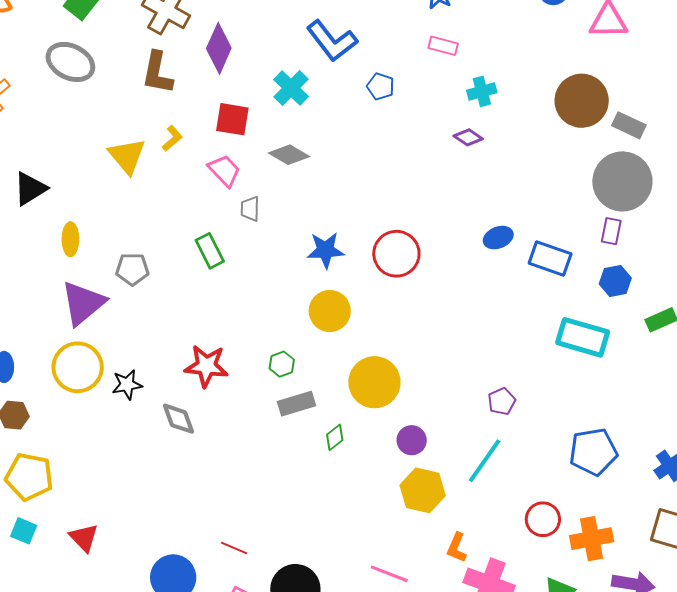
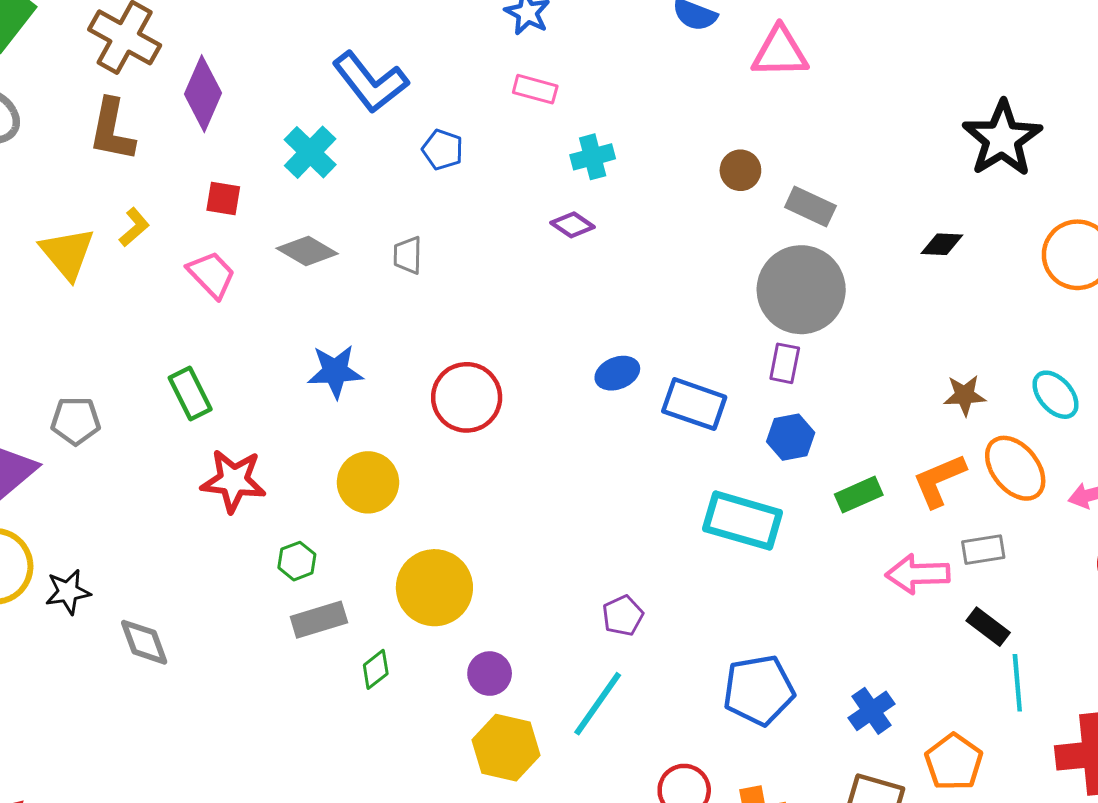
brown circle: (582, 101) -> (740, 170), size x0.5
red square: (232, 119) -> (223, 199), size x0.7
gray trapezoid: (250, 209) -> (408, 255), moved
blue star: (326, 250) -> (335, 371), moved
red star: (206, 366) -> (234, 481), moved

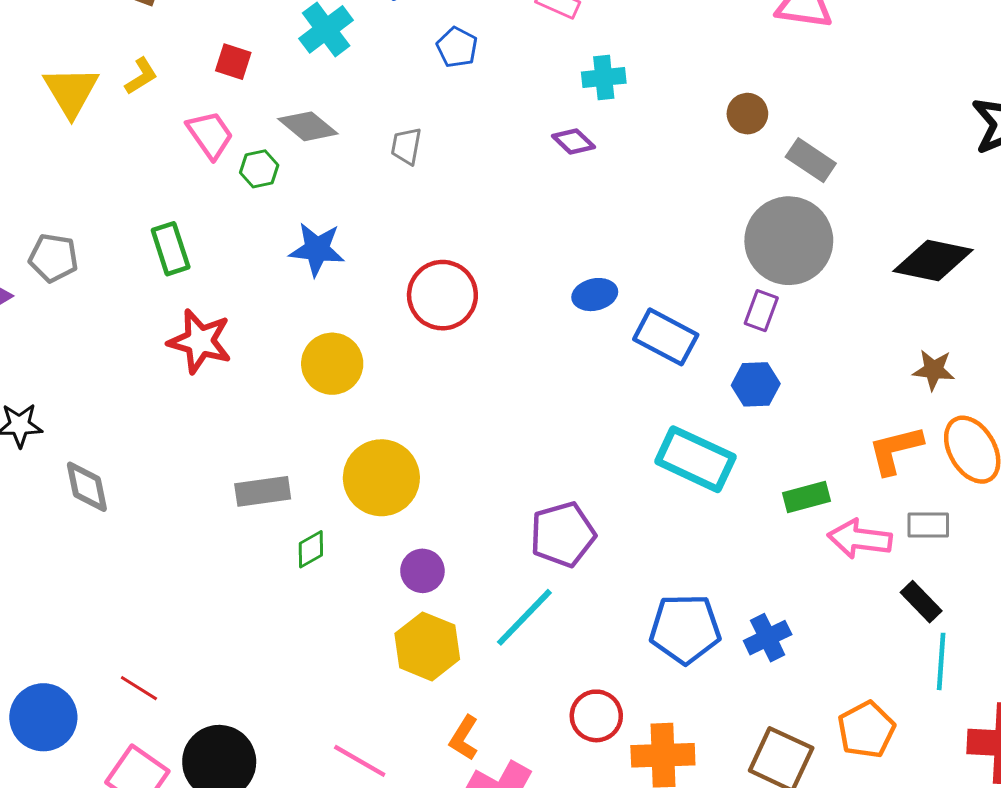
black diamond: (942, 244) -> (933, 261), moved, size x1.8
green rectangle: (859, 495) -> (806, 497), moved
green hexagon: (297, 561) -> (259, 169), moved
purple pentagon: (623, 616) -> (563, 534), size x1.6
blue cross: (872, 711) -> (768, 638), moved

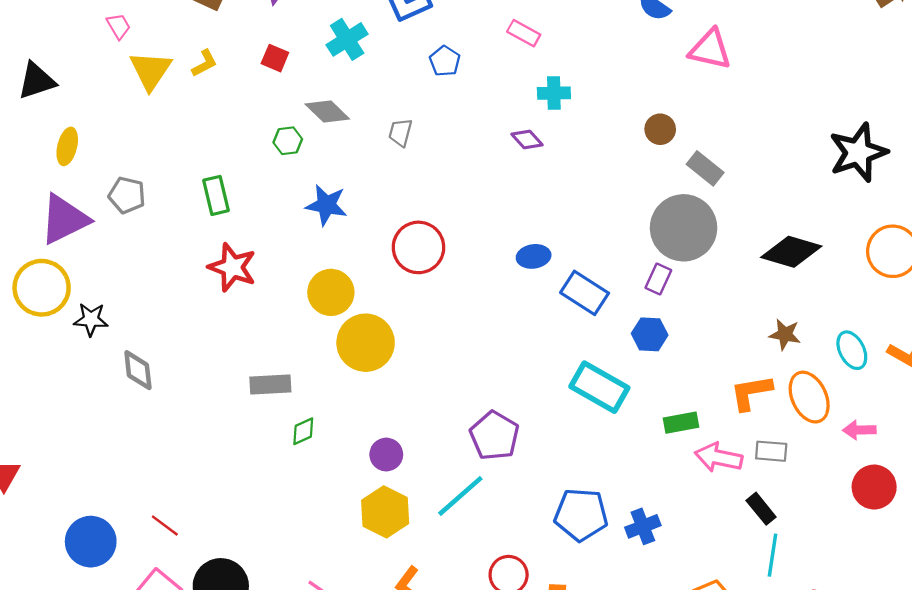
pink trapezoid: (210, 135) -> (119, 26), moved, size x0.7
yellow circle: (381, 478) -> (366, 343), moved
purple pentagon: (563, 534) -> (494, 436), turned -30

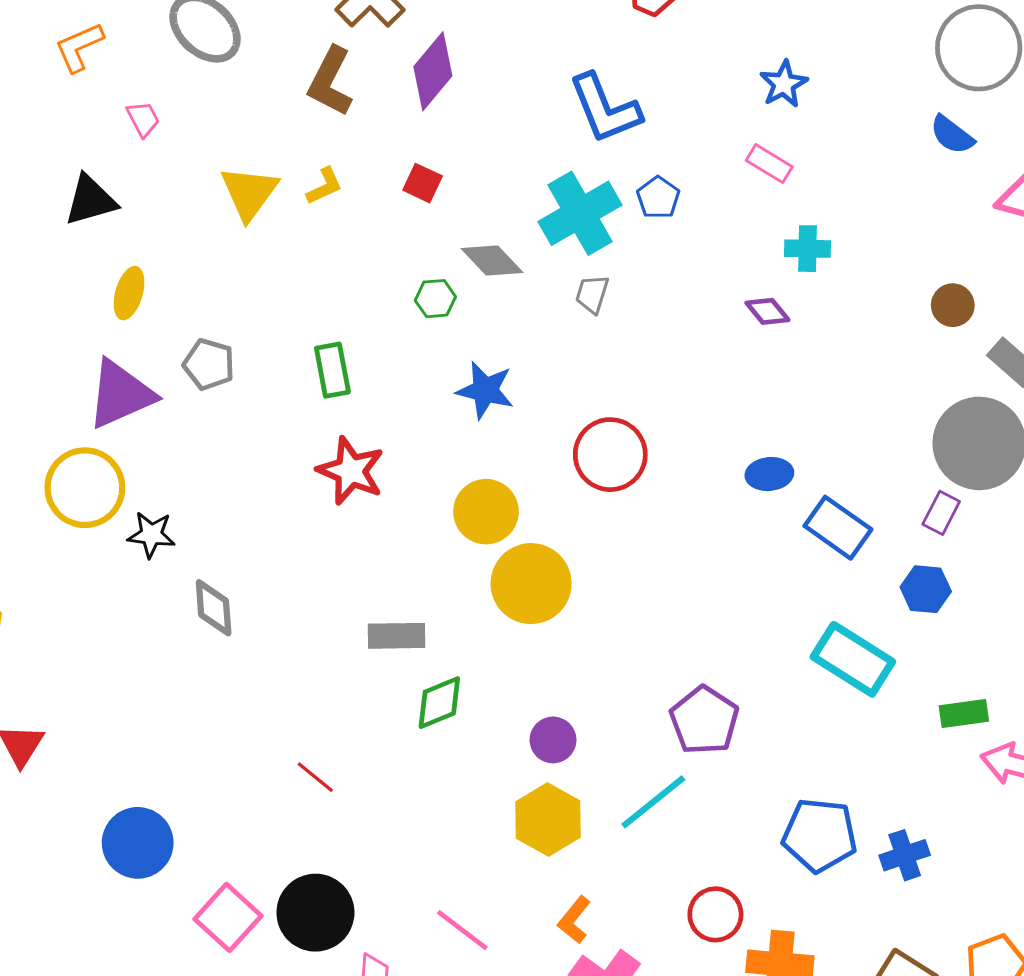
pink trapezoid: (119, 26) -> (143, 119), moved
cyan cross: (347, 39) -> (580, 213), moved, size x1.4
green diamond: (303, 431) -> (439, 703), size x1.4
red line: (165, 525) -> (315, 777), moved

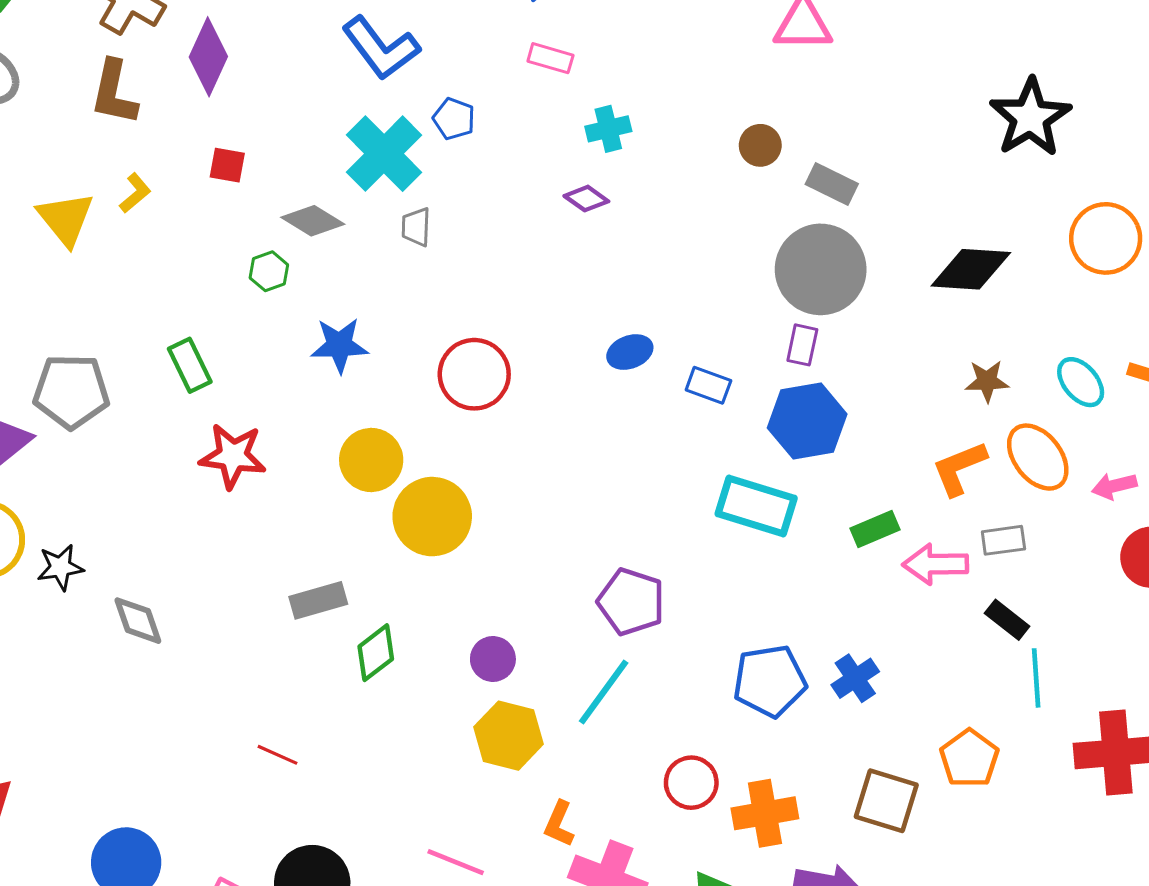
gray pentagon: (209, 364) -> (71, 391), size x1.5
blue rectangle: (838, 528) -> (708, 385), size x0.7
blue hexagon: (926, 589) -> (807, 421), size x1.6

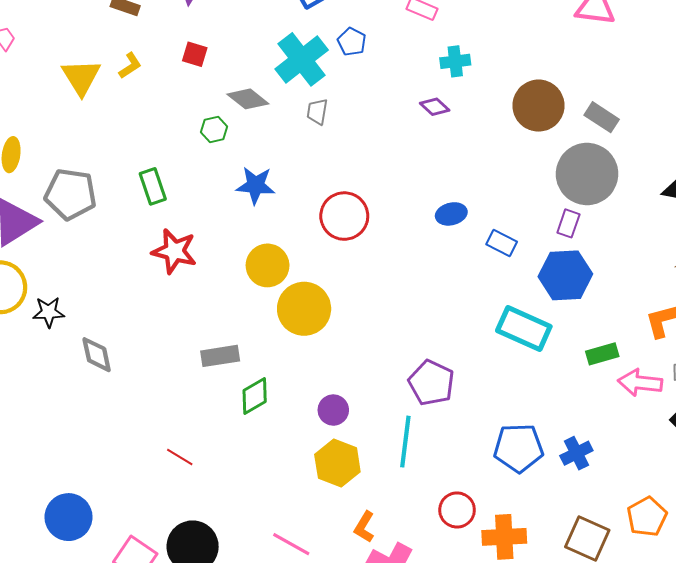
brown circle: (760, 145) -> (538, 106), moved, size x1.8
cyan line: (604, 692) -> (405, 442), turned -36

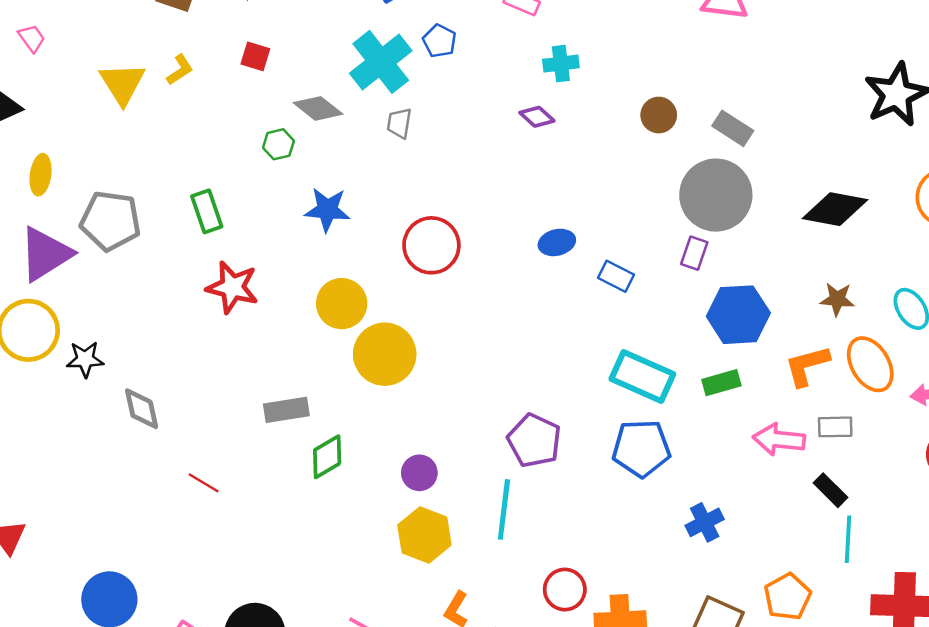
brown circle: (538, 106) -> (659, 115), size x0.6
blue hexagon: (565, 275) -> (738, 315), moved
green rectangle: (602, 354) -> (721, 383), moved
blue pentagon: (518, 448) -> (641, 448), moved
red line: (180, 457) -> (204, 483), moved

